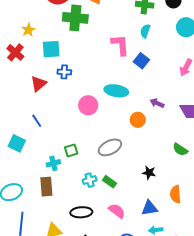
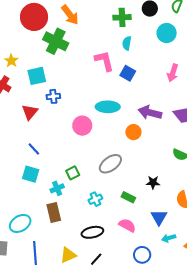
green cross: (75, 18) -> (56, 41), turned 30
purple arrow: (157, 103) -> (150, 113), size x1.6
cyan square: (17, 143) -> (31, 174), moved
green rectangle: (110, 182) -> (128, 197), moved
blue triangle: (149, 208) -> (159, 217), turned -42

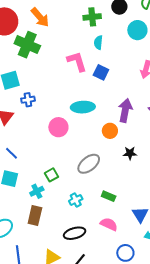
purple arrow: (150, 113) -> (125, 110), turned 90
black star: (153, 182) -> (130, 153), moved
brown rectangle: (54, 212) -> (35, 216), turned 30

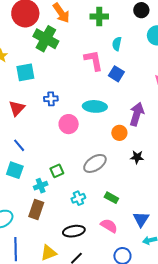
green cross: (92, 17) -> (99, 17), moved
blue cross: (28, 100) -> (51, 99), moved

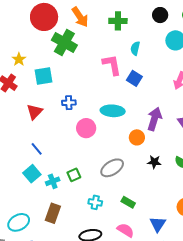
cyan square: (15, 170) -> (32, 174), turned 30
cyan cross: (41, 186) -> (53, 181), moved
cyan cross: (78, 198) -> (95, 202), turned 32

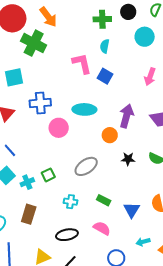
green cross: (118, 21) -> (102, 19), moved
blue cross: (69, 103) -> (40, 103), size x1.5
blue triangle: (158, 224) -> (132, 210), moved

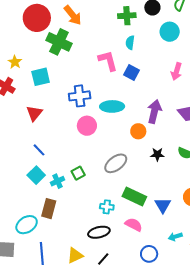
blue cross: (40, 103) -> (80, 96), moved
green rectangle: (104, 200) -> (134, 197), size x1.6
cyan cross: (71, 202) -> (107, 207), moved
brown rectangle: (29, 214) -> (49, 209), moved

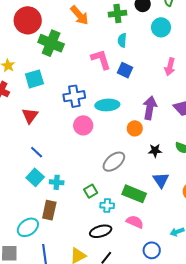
orange arrow: (73, 15) -> (79, 15), moved
green square: (78, 173) -> (91, 191), moved
cyan cross: (58, 181) -> (57, 182), turned 32
blue triangle: (163, 205) -> (161, 180), moved

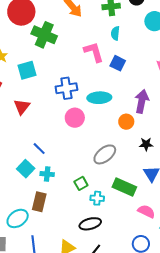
blue line: (37, 152) -> (39, 149), moved
pink semicircle: (135, 222) -> (146, 211), moved

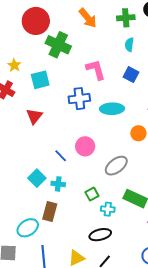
pink L-shape: (94, 52) -> (96, 70), moved
pink circle: (75, 118) -> (85, 146), moved
blue line: (39, 149) -> (61, 156), moved

